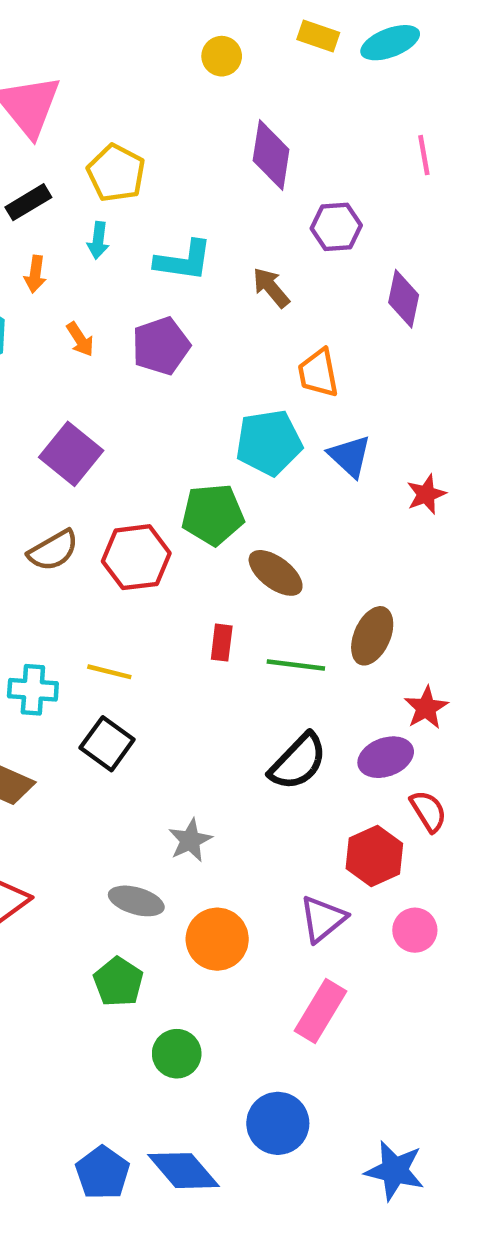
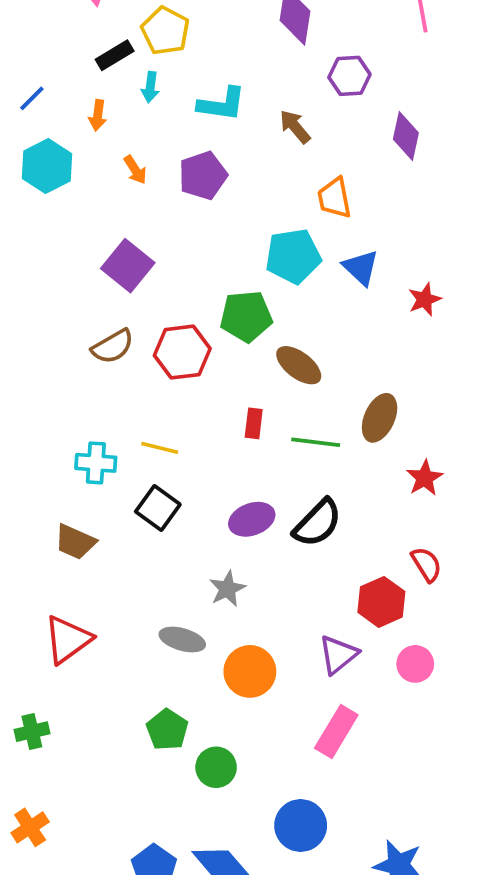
black rectangle: (28, 202) -> (115, 55), moved
purple ellipse: (386, 757) -> (252, 519), moved
green pentagon: (118, 982) -> (167, 730), moved

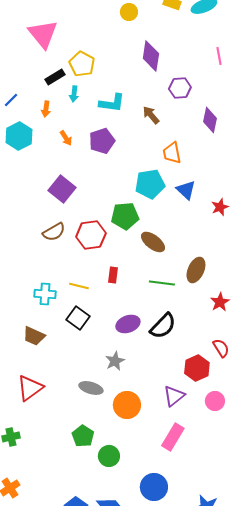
red rectangle: (254, 423) -> (113, 275), moved

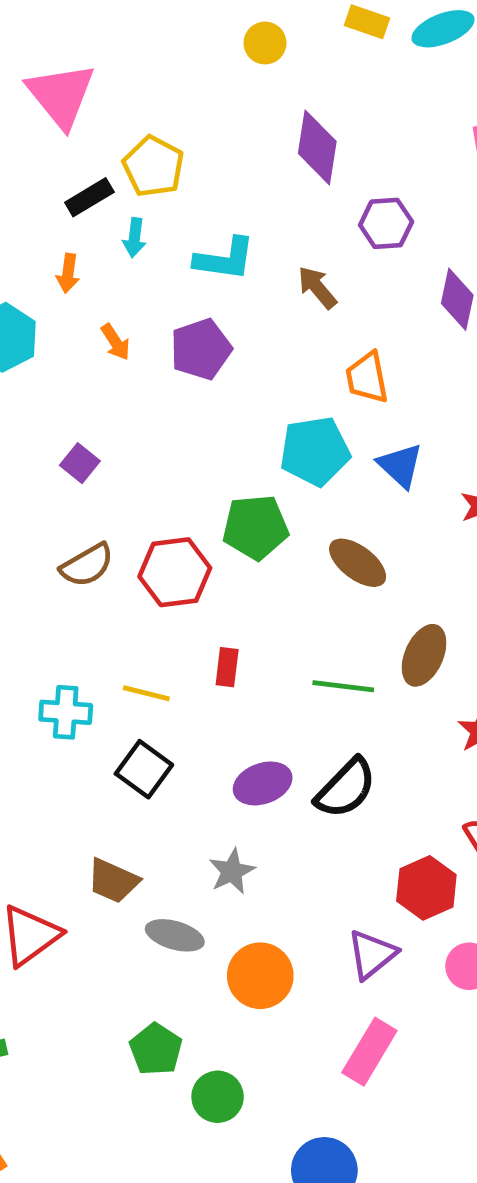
purple square: (62, 189) -> (80, 463), moved, size x0.6
brown ellipse: (153, 242) -> (358, 563), moved
brown trapezoid: (34, 336) -> (113, 881), moved

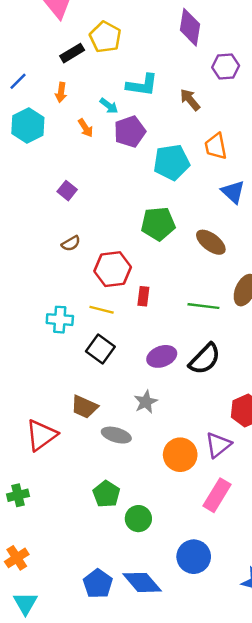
cyan arrow: (134, 238) -> (109, 106), moved, turned -60
cyan pentagon: (315, 451) -> (172, 162), moved
brown semicircle: (87, 565) -> (71, 243), size x0.7
red hexagon: (175, 572) -> (113, 269), moved
orange circle: (260, 976) -> (180, 455), moved

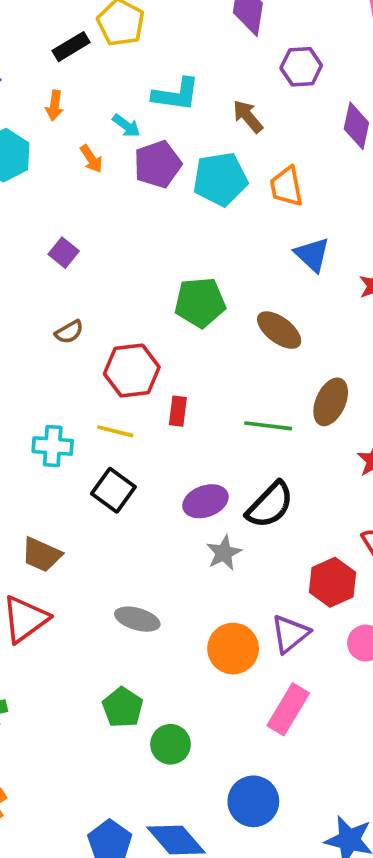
cyan pentagon: (172, 162) -> (220, 179), moved
gray star: (146, 402) -> (224, 553), moved
brown trapezoid: (84, 407) -> (42, 555), moved

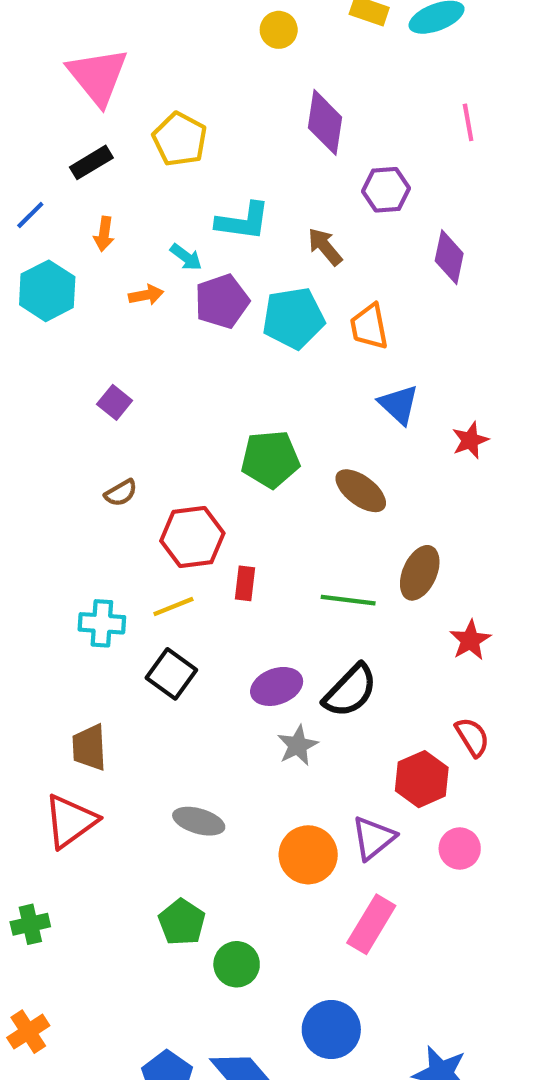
black rectangle: (71, 47) -> (91, 162), moved
orange arrow: (91, 159) -> (146, 295), turned -68
yellow line: (115, 431) -> (173, 606), turned -36
brown trapezoid: (42, 555) -> (89, 747), turned 63

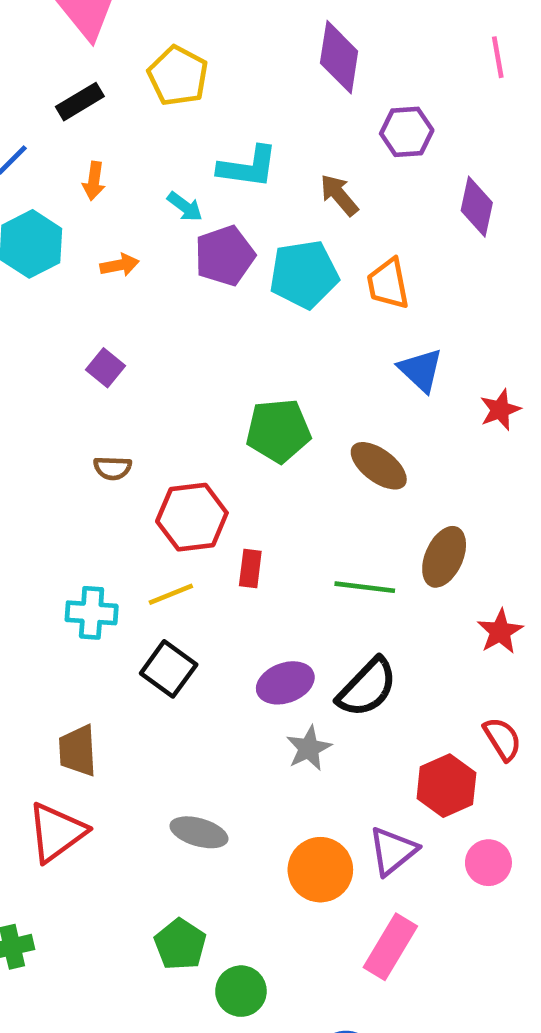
orange arrow: (146, 295) -> (120, 265), moved
brown semicircle: (121, 493) -> (113, 468), turned 32

